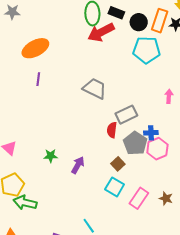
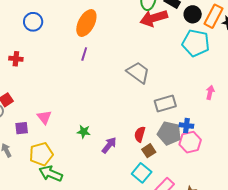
orange ellipse: (35, 48) -> (86, 23), turned -44
red semicircle: (112, 130) -> (140, 134), moved
gray pentagon: (135, 143) -> (169, 133), turned -30

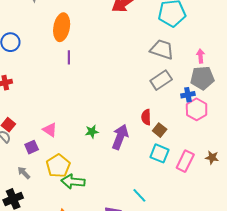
gray trapezoid: (138, 72) -> (162, 49), moved
gray pentagon: (169, 133) -> (202, 78), moved
purple arrow: (109, 145) -> (120, 137), size x1.4

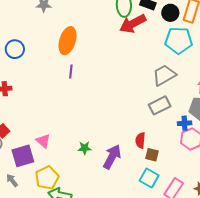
gray trapezoid: (162, 49) -> (164, 75), turned -55
brown square: (160, 130) -> (152, 155), turned -32
purple square: (32, 147) -> (23, 156), size x1.6

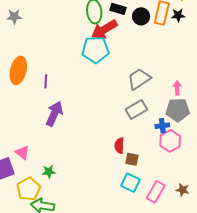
cyan pentagon: (179, 40) -> (95, 50), moved
orange ellipse: (68, 41) -> (18, 70), moved
green star: (85, 148) -> (49, 172), moved
purple arrow: (112, 157) -> (54, 114), moved

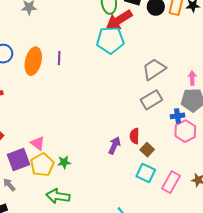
purple line: (46, 81) -> (59, 58), moved
purple arrow: (54, 114) -> (114, 145), moved, size x0.7
brown square: (132, 159) -> (147, 150), turned 32
yellow pentagon: (29, 189) -> (42, 165), moved

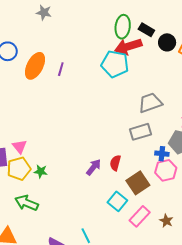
brown square: (147, 150) -> (138, 183), moved, size x1.6

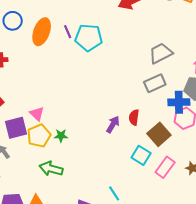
cyan pentagon: (115, 64) -> (89, 38), moved
purple line: (61, 69) -> (68, 32), turned -32
blue cross: (162, 154) -> (179, 102), size x1.5

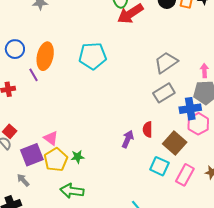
purple line: (68, 32) -> (33, 75), moved

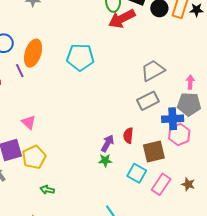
pink triangle: (51, 138) -> (29, 122), moved
brown square: (175, 143) -> (154, 152), turned 30
green star: (78, 157) -> (105, 160), moved
green arrow: (72, 191) -> (47, 190), size x0.6

